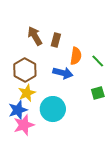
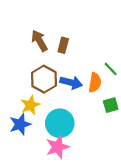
orange semicircle: (76, 56) -> (95, 82), moved
brown hexagon: (25, 70) -> (44, 79), moved
pink star: (24, 125) -> (57, 147), moved

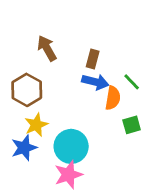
brown rectangle: (63, 45) -> (93, 59), moved
brown hexagon: (44, 79) -> (27, 90), moved
blue arrow: (71, 82) -> (95, 82), moved

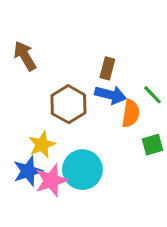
brown arrow: (47, 48) -> (25, 56), moved
brown hexagon: (27, 90) -> (68, 104), moved
pink star: (68, 175) -> (51, 180), moved

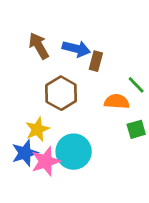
brown arrow: (25, 56) -> (39, 46), moved
blue arrow: (110, 95) -> (76, 49), moved
orange semicircle: (131, 114) -> (117, 102), turned -95

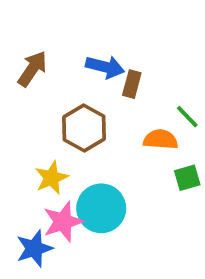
brown arrow: (39, 46) -> (32, 69), moved, turned 64
blue star: (25, 153) -> (34, 248), moved

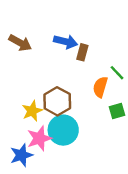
brown arrow: (32, 69) -> (20, 43), turned 85
brown hexagon: (84, 128) -> (57, 101), moved
orange semicircle: (160, 140) -> (100, 87), turned -78

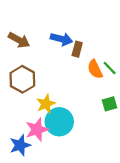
orange semicircle: (100, 87) -> (95, 69), moved, turned -42
brown hexagon: (57, 101) -> (22, 79), moved
yellow star: (32, 111) -> (46, 104), moved

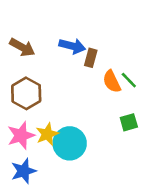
yellow star: (46, 104) -> (47, 134), moved
pink star: (37, 130) -> (21, 135), moved

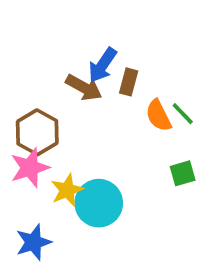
blue arrow: (72, 46) -> (102, 65), turned 110
brown arrow: (22, 47) -> (84, 88), moved
pink star: (21, 135) -> (30, 168), moved

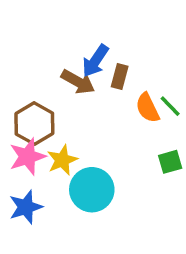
yellow star: (67, 190) -> (62, 160), moved
blue star: (33, 242) -> (26, 207), moved

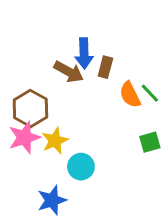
blue arrow: (95, 61) -> (84, 53), turned -36
cyan circle: (92, 190) -> (81, 167), size x0.7
blue star: (26, 207) -> (52, 200), moved

